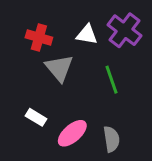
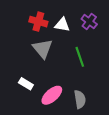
purple cross: (125, 30) -> (89, 22), size x0.7
red cross: (39, 37) -> (38, 22), moved

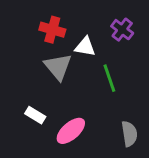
white triangle: (62, 25) -> (85, 47), moved
gray semicircle: (80, 99) -> (129, 134), moved

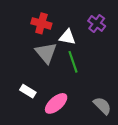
green line: (109, 78) -> (73, 62), moved
gray semicircle: (129, 134) -> (102, 106), turned -36

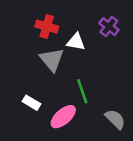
green line: (73, 62) -> (82, 91), moved

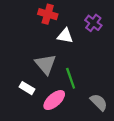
red cross: (47, 27) -> (48, 14), moved
gray triangle: (52, 60) -> (46, 64), moved

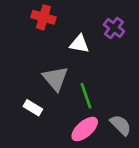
red cross: (48, 14) -> (43, 17), moved
pink ellipse: (54, 100) -> (85, 129), moved

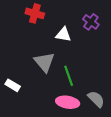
white rectangle: (33, 108) -> (13, 85), moved
pink ellipse: (85, 129) -> (68, 102), turned 50

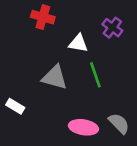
gray triangle: (44, 62) -> (55, 77), turned -35
green line: (69, 76) -> (95, 75), moved

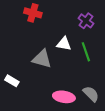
white triangle: (78, 43) -> (64, 44), moved
green line: (95, 75) -> (86, 52), moved

